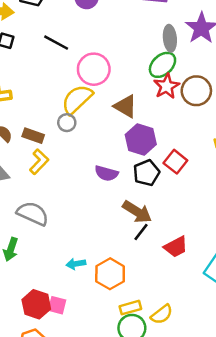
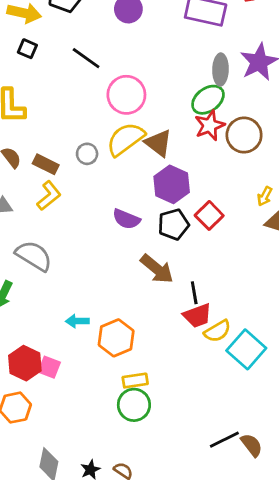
yellow semicircle: (77, 99) -> (125, 139), moved
black line: (141, 232) -> (194, 293), moved, turned -54
yellow semicircle: (162, 314) -> (218, 331), moved

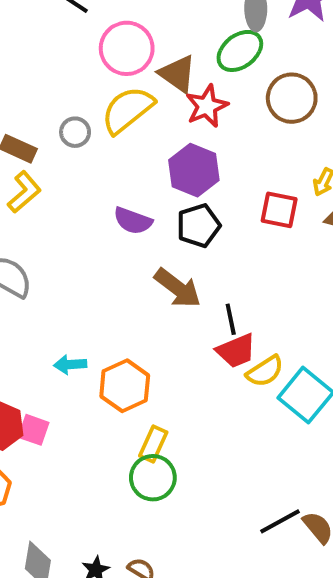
red star: (210, 125) -> (207, 106), moved
brown triangle: (158, 143) -> (177, 74), moved
red square: (209, 215) -> (279, 210), moved, turned -32
yellow rectangle: (135, 381) -> (153, 444), turned -55

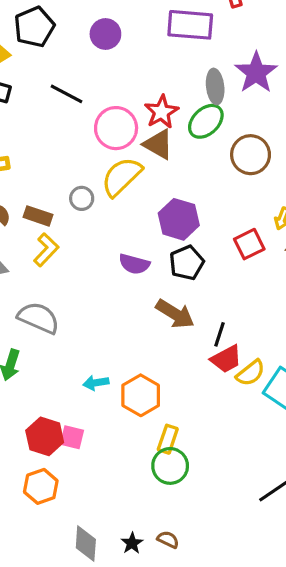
red star: (207, 106) -> (161, 112), moved
red square: (279, 210) -> (249, 244), turned -32
black line: (231, 319) -> (219, 334), turned 35

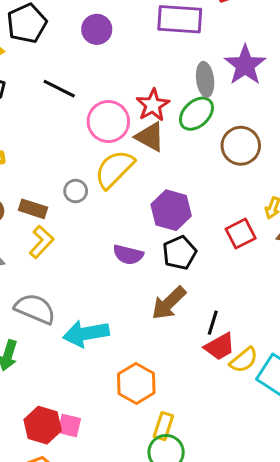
brown arrow: (175, 314) -> (169, 303), turned 105
cyan arrow: (96, 383) -> (86, 334), moved, size x1.8

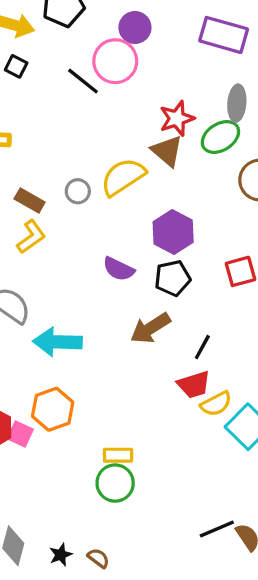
pink circle: (108, 122) -> (115, 61), moved
black line: (213, 323) -> (202, 347), moved
orange hexagon: (136, 383) -> (53, 409), moved
yellow rectangle: (163, 426) -> (118, 455), turned 60

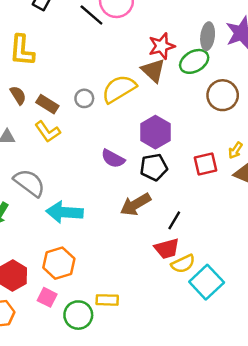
yellow L-shape: (31, 237) -> (48, 132), turned 88
pink square: (20, 434) -> (47, 297), moved
green circle: (115, 483) -> (78, 315), moved

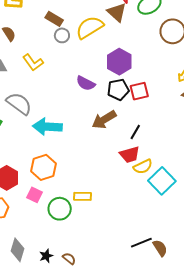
brown rectangle: (47, 104) -> (54, 19), moved
red square: (205, 164) -> (139, 91), moved

